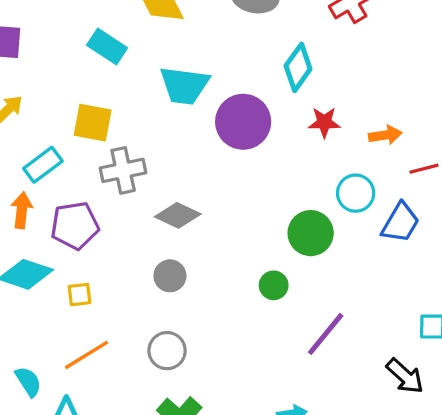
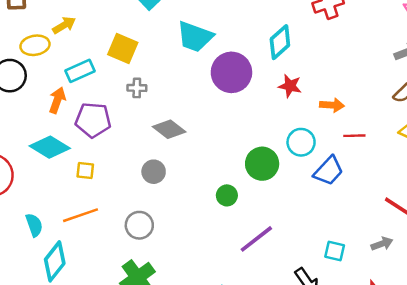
gray cross: (123, 170) -> (137, 88), size x0.6

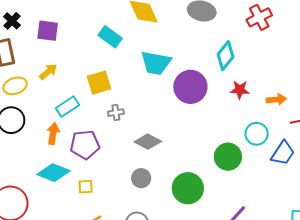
yellow ellipse: (35, 45) -> (15, 86), moved
yellow square: (123, 49) -> (99, 83), turned -30
green circle: (227, 195) -> (188, 188), moved, size x1.8

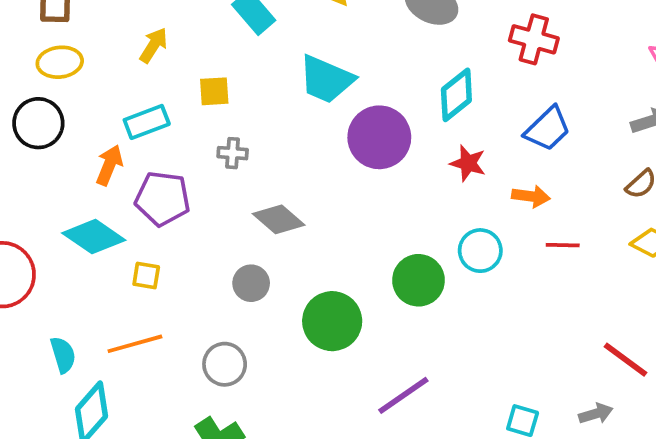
red cross: (259, 17) -> (534, 39), turned 30
yellow arrow: (48, 72) -> (154, 45), moved, turned -30
yellow square: (99, 83) -> (214, 91), size x0.7
blue trapezoid: (283, 153) -> (548, 129), moved

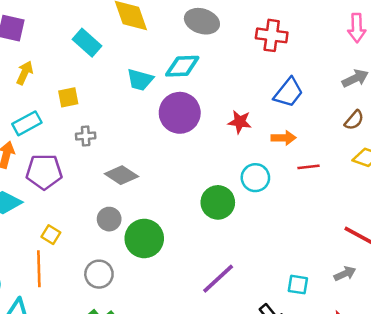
cyan trapezoid: (326, 79) -> (140, 80), size x0.7
cyan diamond: (456, 95) -> (182, 66), moved, turned 44
yellow square: (146, 276) -> (51, 235), moved, turned 30
green circle: (332, 321) -> (144, 238), moved
orange line: (135, 344) -> (39, 269), turned -68

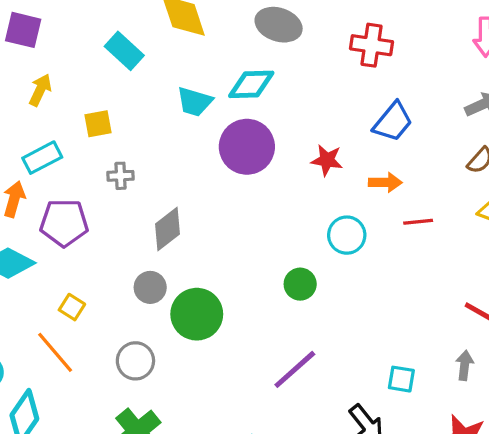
gray diamond: (121, 175) -> (168, 229), turned -72
green circle: (218, 202) -> (300, 284), moved, size x0.7
orange line: (39, 269) -> (55, 352), turned -40
gray arrow: (345, 274) -> (465, 365), turned -60

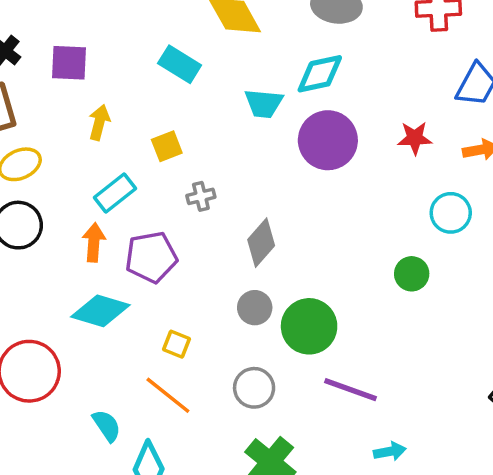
purple line: (295, 369) -> (350, 390), moved, turned 72

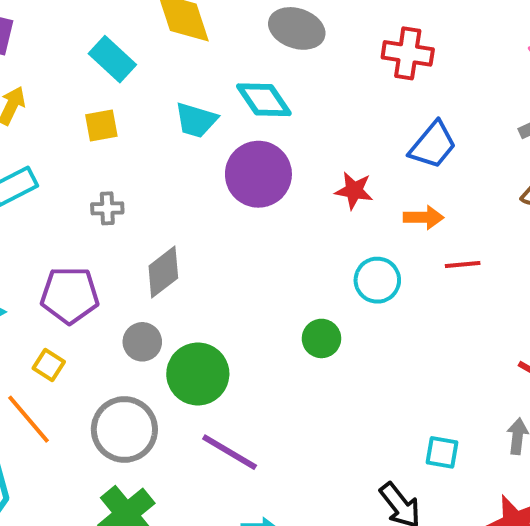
cyan diamond: (320, 74) -> (264, 100), turned 57
yellow square: (167, 146) -> (101, 125), moved
purple pentagon: (151, 257) -> (70, 295), moved
gray circle: (254, 388) -> (124, 429), size x1.4

